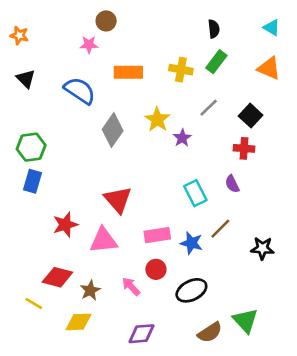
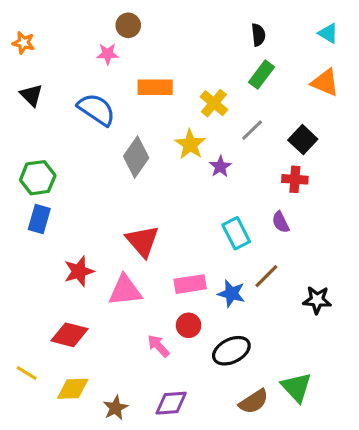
yellow cross: (181, 70) -> (214, 103), moved, turned 30
brown star: (90, 290) -> (116, 408), moved
yellow line: (34, 303) -> (27, 373), moved
yellow diamond: (78, 322) -> (73, 389), moved

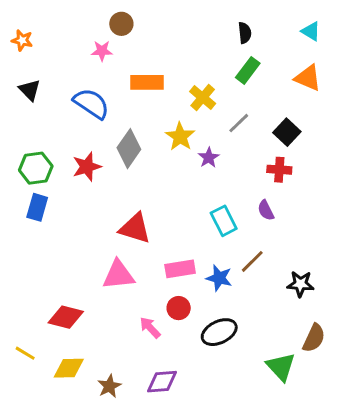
red triangle: (143, 241) -> (135, 228), turned -32
red star: (79, 271) -> (87, 167), moved
brown semicircle: (254, 401) -> (314, 338), moved, turned -32

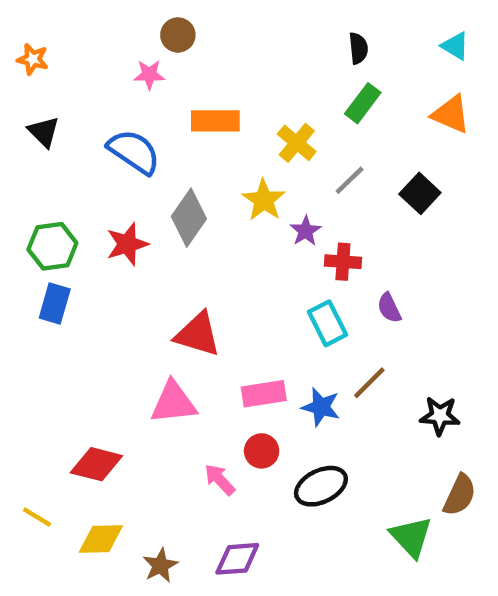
red cross: (279, 170) -> (343, 262), moved

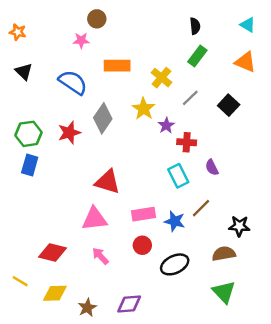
pink arrow: (220, 480) -> (100, 256), moved
brown semicircle: (460, 495) -> (224, 254), moved, turned -125

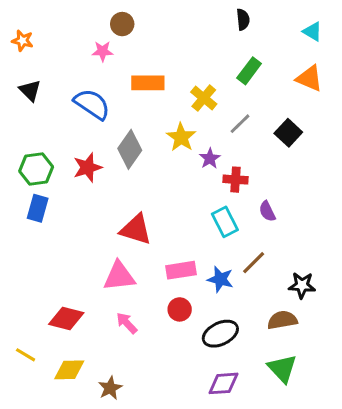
black semicircle: (195, 26) -> (243, 19), moved
purple diamond: (129, 304) -> (223, 383), moved

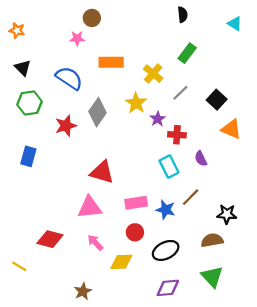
orange triangle: (309, 78) -> (231, 129), moved
green hexagon: (36, 169) -> (29, 103), moved
yellow diamond: (69, 370) -> (121, 262), moved

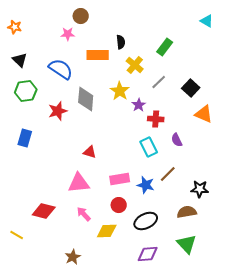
black semicircle: (183, 15) -> (121, 42), moved
gray diamond: (98, 112) -> (86, 99), turned -30
red triangle: (102, 172) -> (90, 152), size x0.6

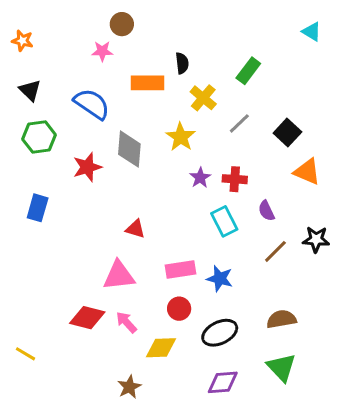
purple star: (139, 105) -> (200, 178), moved
brown line: (168, 174) -> (275, 251), moved
black star: (200, 189) -> (316, 239), moved
red diamond: (44, 211) -> (87, 318), moved
brown star: (73, 257) -> (129, 387), moved

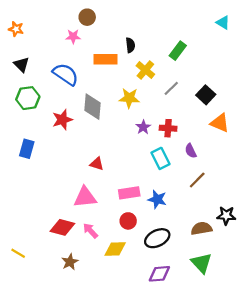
yellow star: (181, 137) -> (129, 98), turned -30
black star: (316, 239) -> (226, 216), moved
brown star: (129, 387) -> (70, 262), moved

